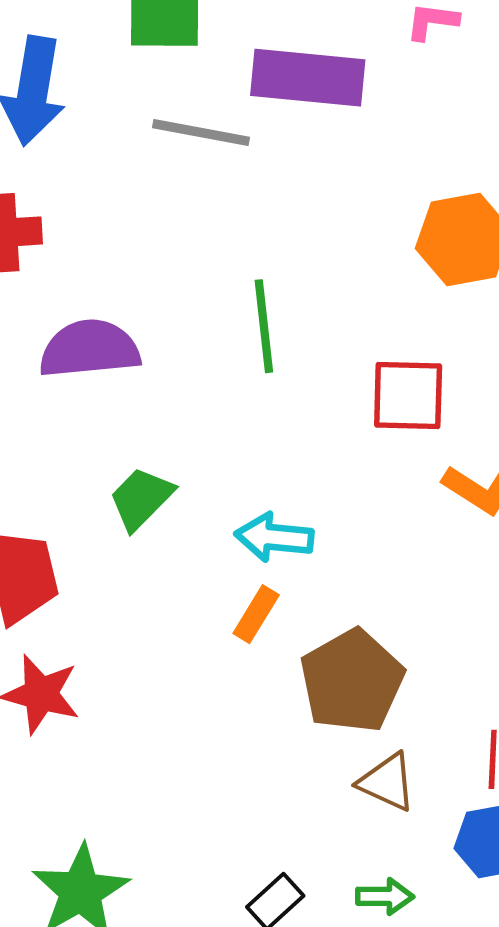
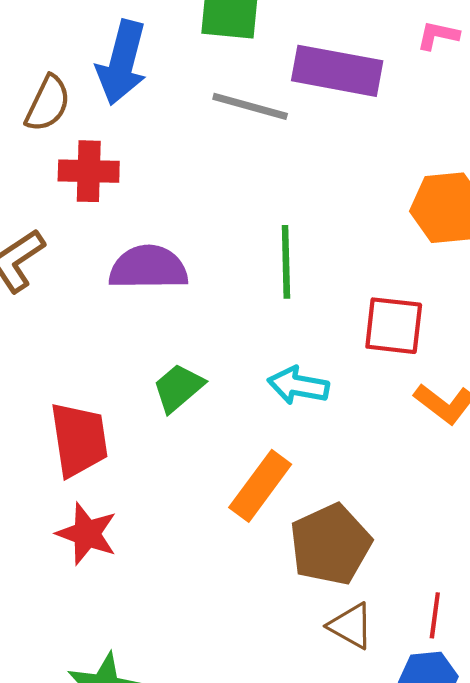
cyan arrow: (274, 537) -> (298, 385), moved
orange rectangle: (256, 614) -> (260, 486), size x1.6

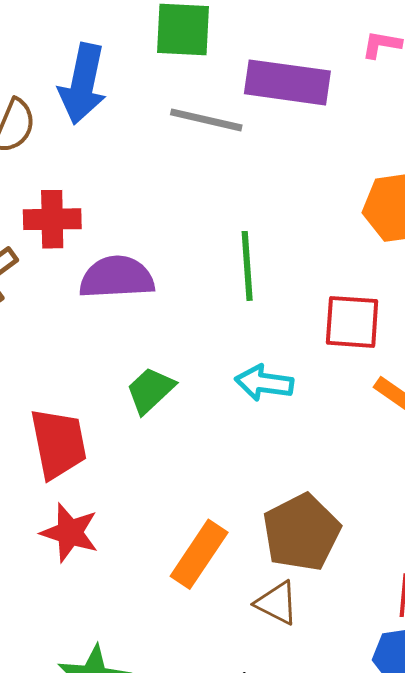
red cross: (89, 171) -> (52, 219), moved
orange rectangle: (260, 486) -> (199, 554), moved
brown triangle: (351, 626) -> (277, 603), moved

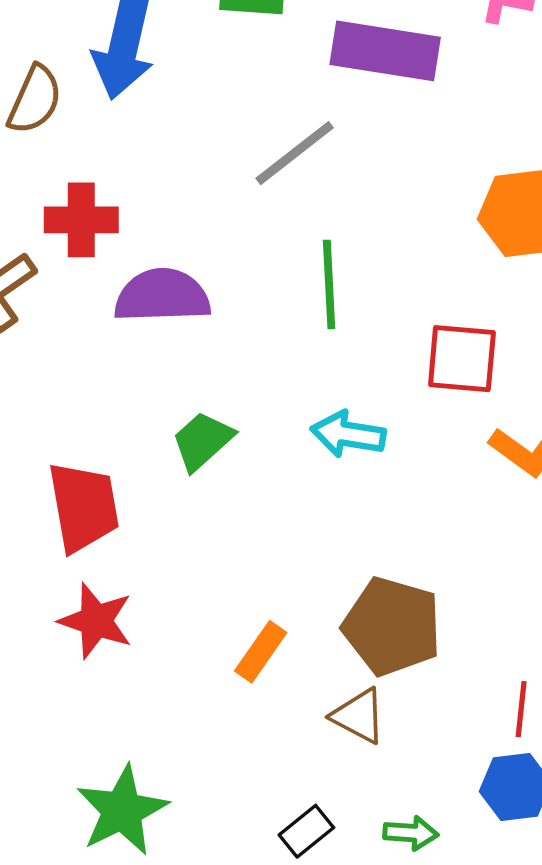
gray line: (206, 120) -> (295, 153), moved, turned -52
brown pentagon: (301, 532) -> (392, 626), turned -30
orange rectangle: (199, 554) -> (261, 652), size x0.7

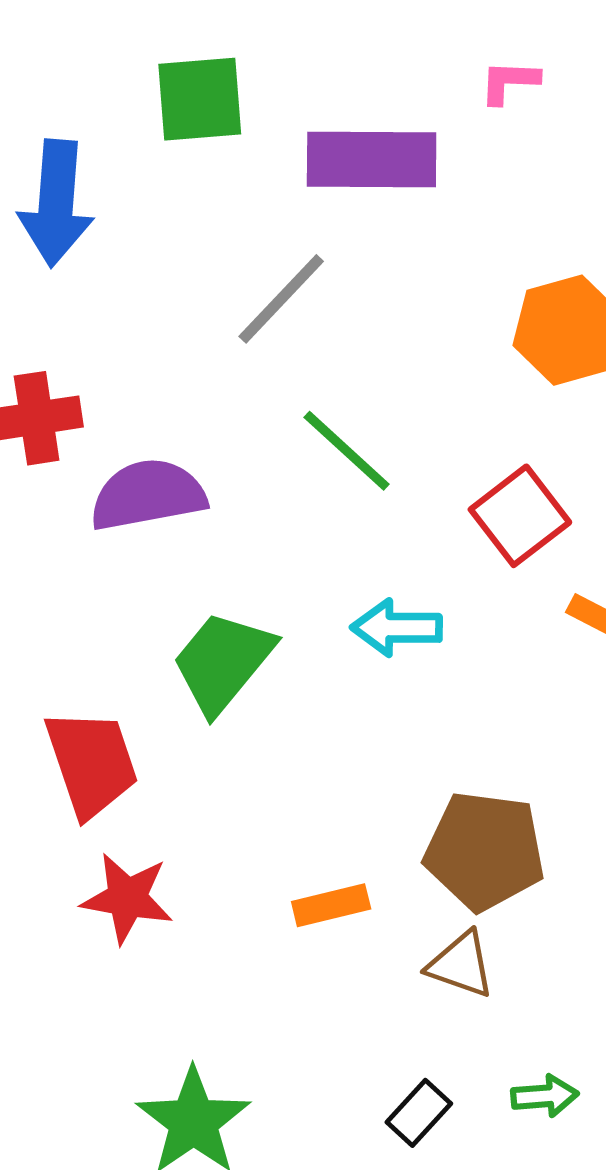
green line: (329, 284) -> (347, 451), turned -36
red square: (462, 359) -> (520, 516), turned -34
green trapezoid: (202, 441) -> (223, 662), size x1.4
orange rectangle: (261, 652) -> (331, 905), turned 50

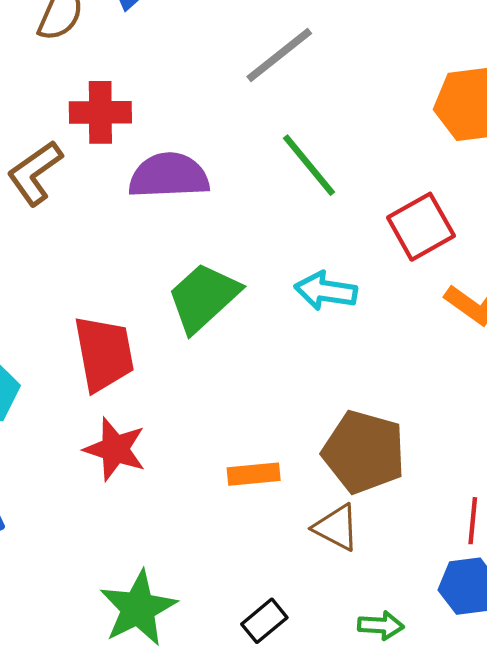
black rectangle: (419, 1113) -> (264, 621), moved

